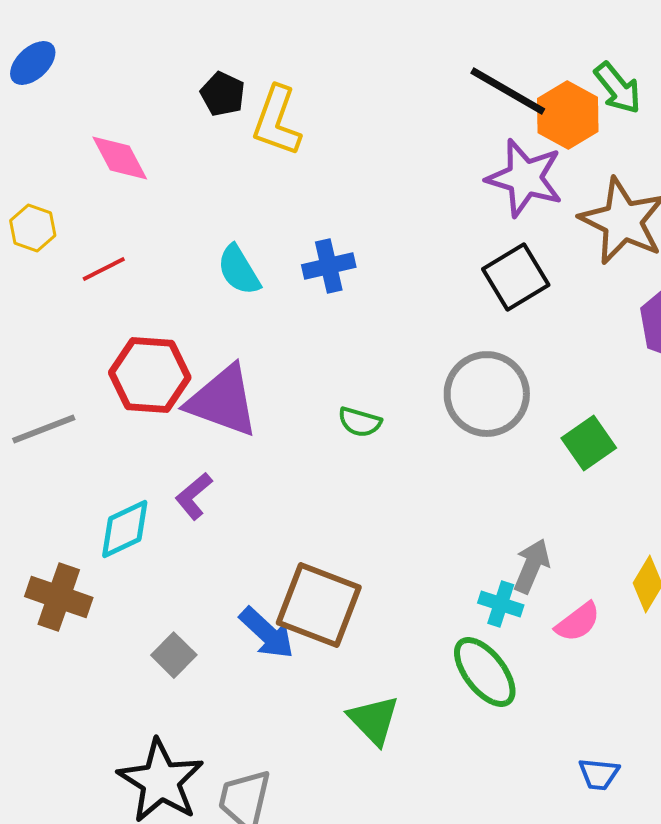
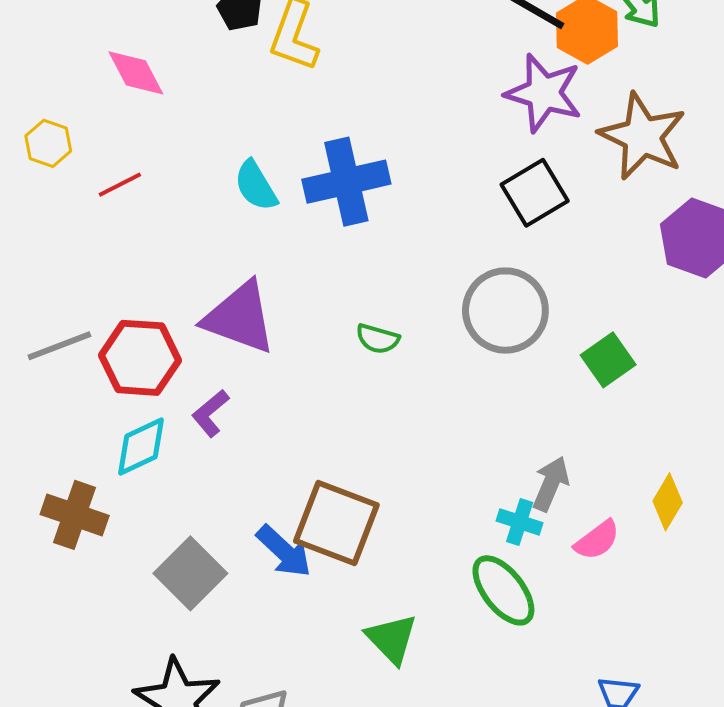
blue cross: (329, 266) -> (346, 182), size x1.6
red hexagon: (150, 375) -> (140, 358), moved
gray square: (174, 655) -> (190, 573), size x1.6

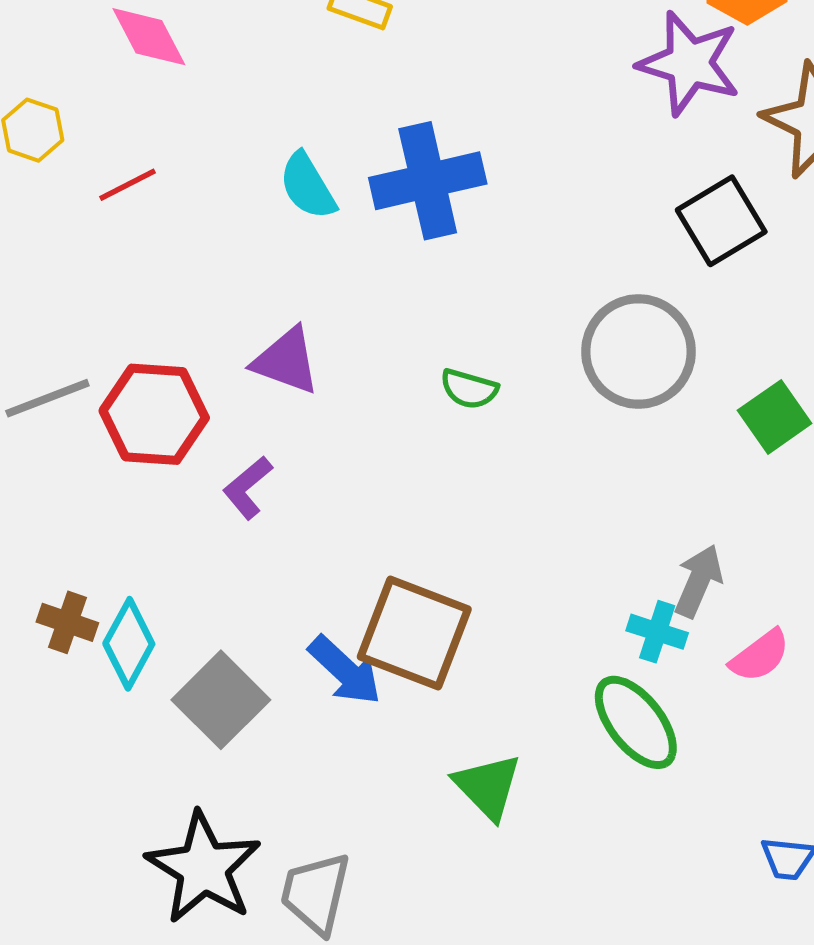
black square: (535, 193) -> (721, 221), moved
purple triangle: (240, 318) -> (286, 361), size x0.7
cyan diamond: (141, 446) -> (129, 644), moved, turned -36
brown cross: (75, 515) -> (67, 622), size x0.7

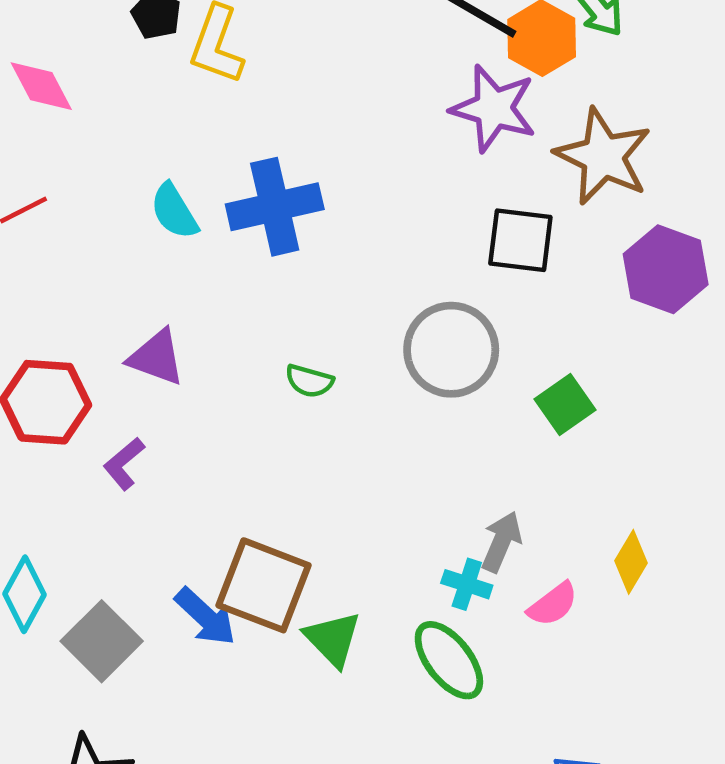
black square: (721, 221) -> (520, 240), turned 38
green triangle: (488, 786) -> (333, 639), moved

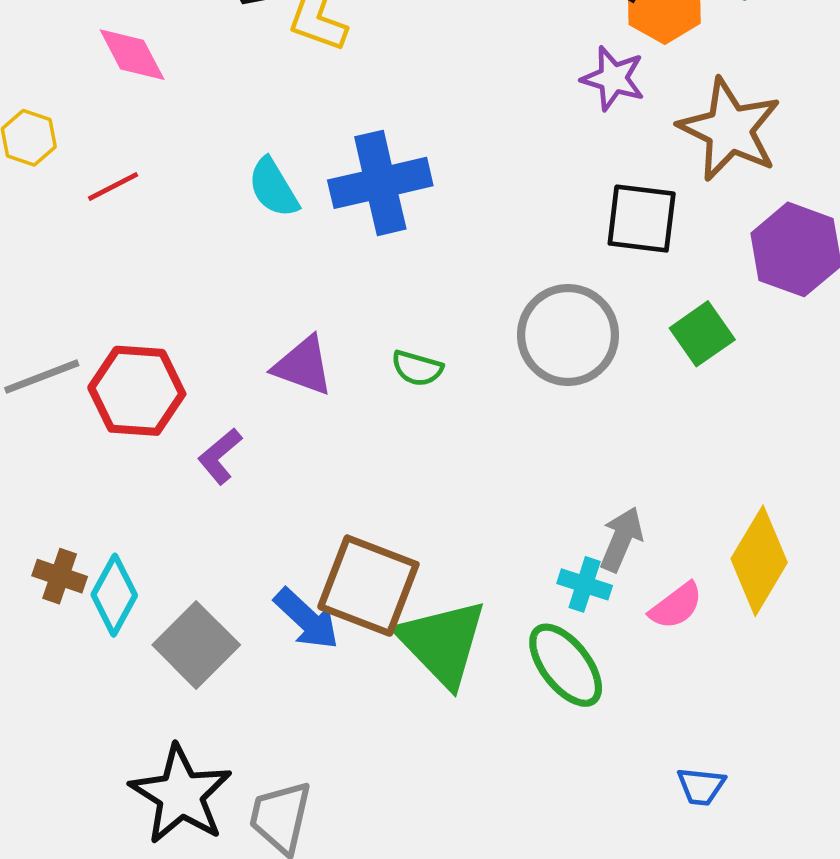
purple star: (494, 108) -> (613, 78), size x0.7
purple triangle: (156, 358) -> (303, 366), moved
green square: (565, 404) -> (702, 334), moved
yellow diamond: (631, 562) -> (759, 561), size x1.6
green triangle: (333, 639) -> (442, 643), size x1.5

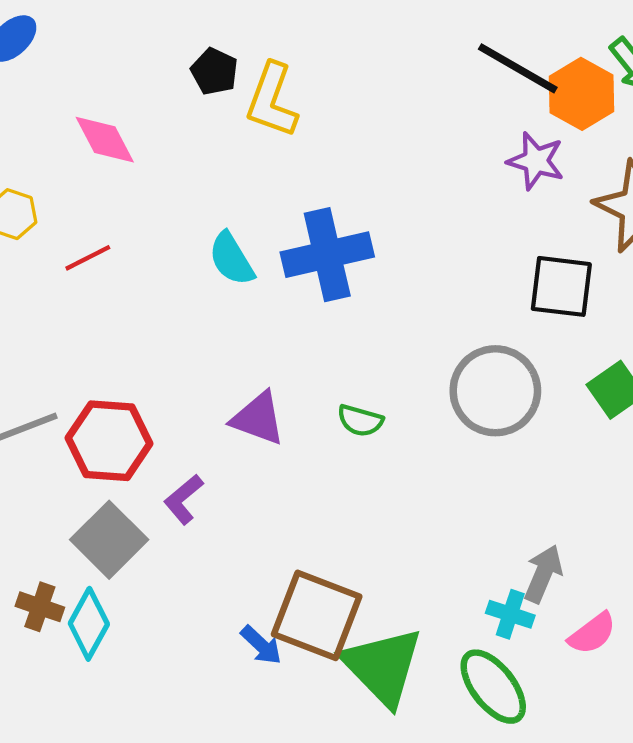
blue arrow: (307, 619) -> (261, 645), size x0.7
gray square: (196, 645) -> (109, 540), moved

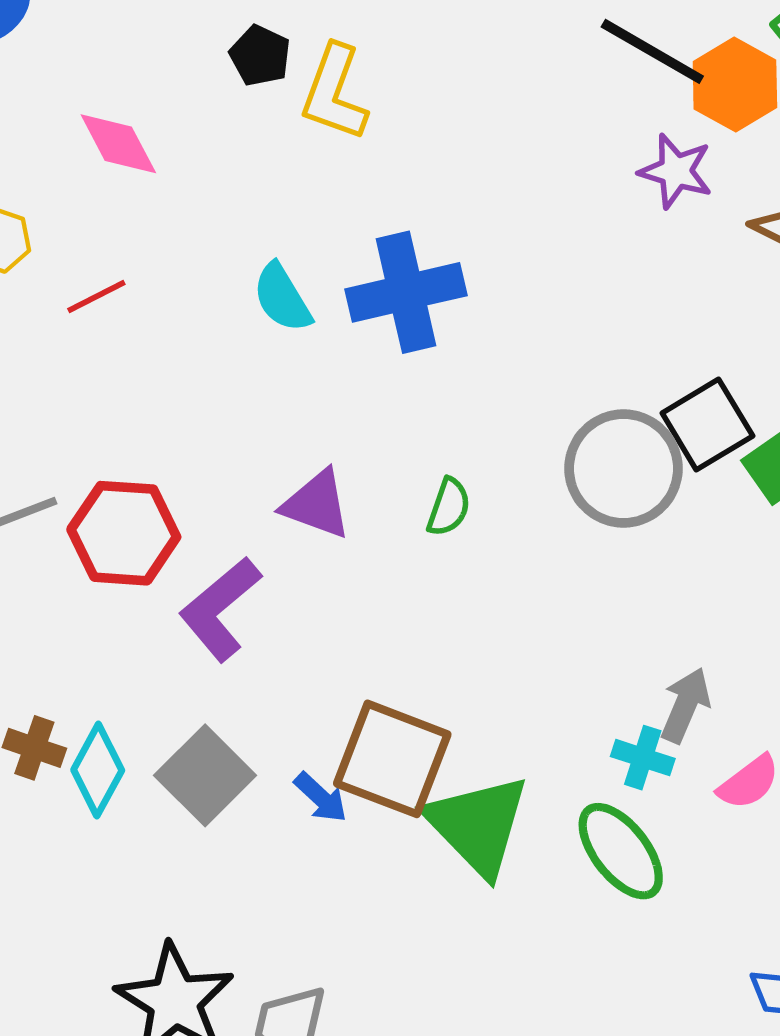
black square: (561, 286) -> (707, 424), moved, turned -38
green semicircle: (360, 421) -> (449, 507), turned -87
purple L-shape: (184, 499) -> (220, 609), size x1.6
gray square: (109, 540) -> (205, 775), moved

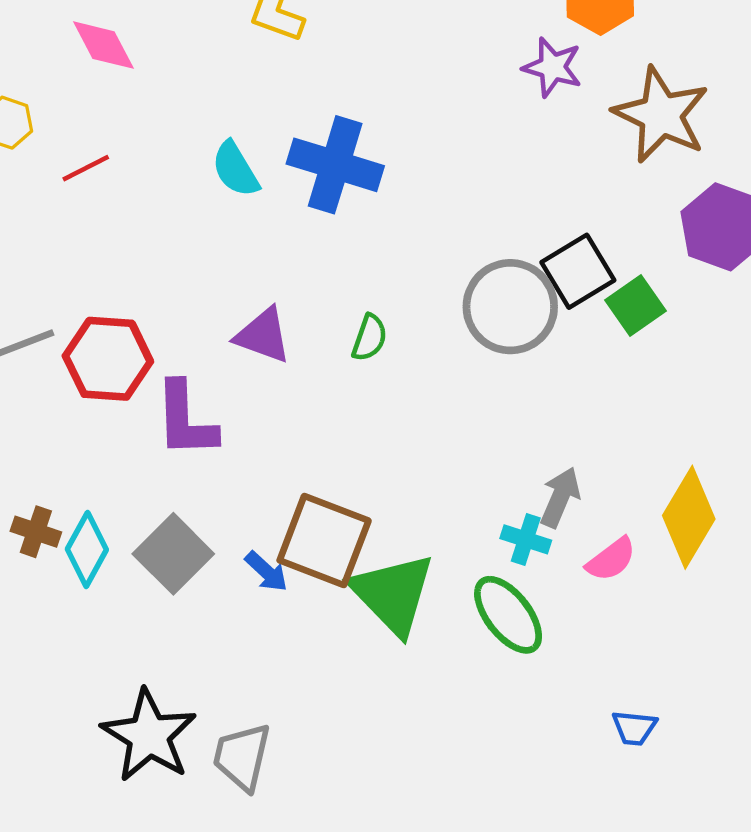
blue cross: (406, 292) -> (335, 165), turned 30
purple L-shape: (220, 609) -> (186, 420), turned -52

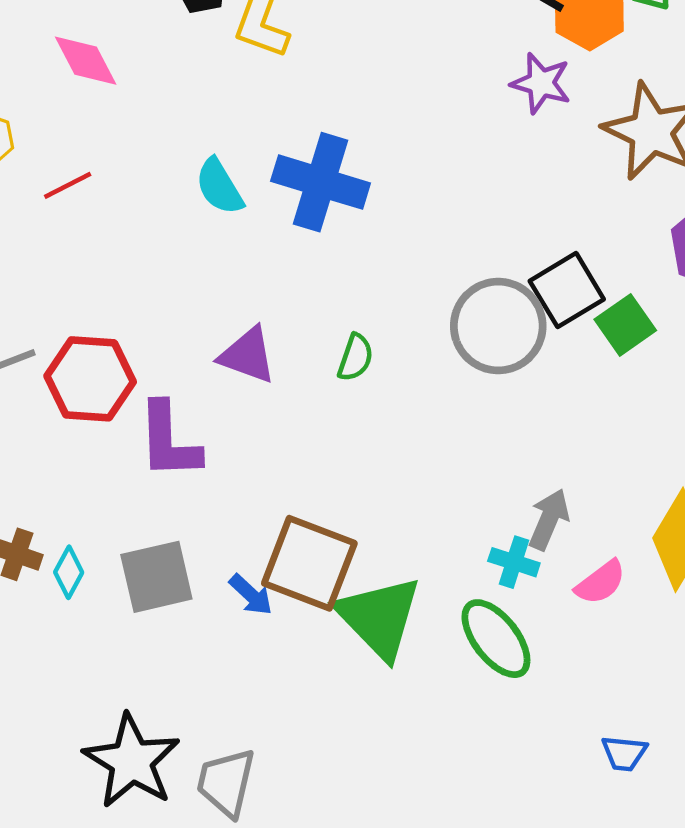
cyan diamond: (87, 549) -> (69, 572), size x0.7
gray square: (173, 554) -> (156, 577), turned 32

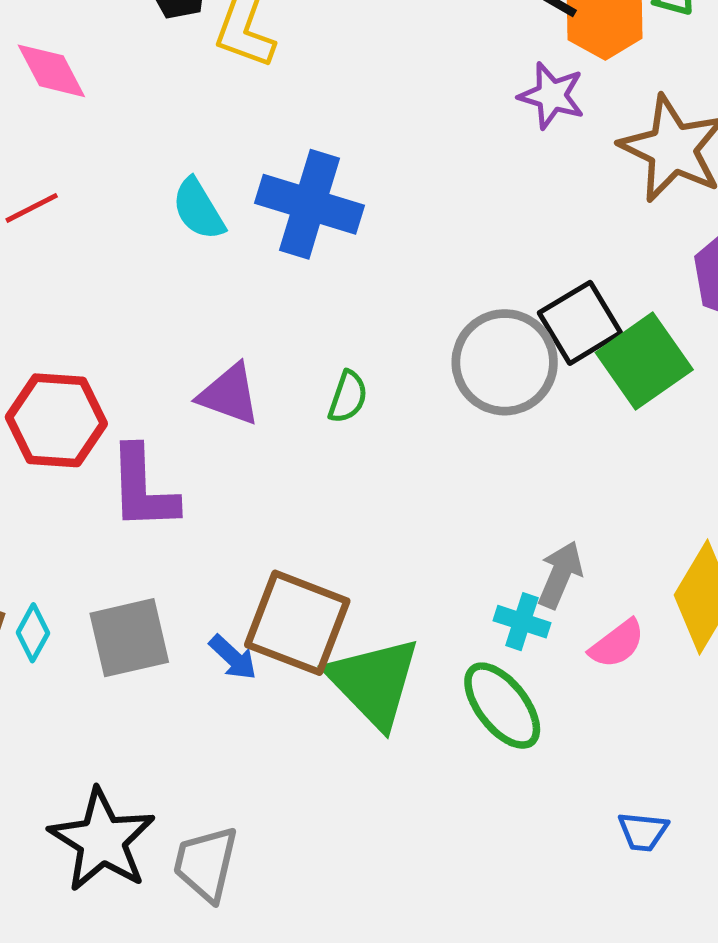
green square: (625, 325) -> (644, 361), size x1.4

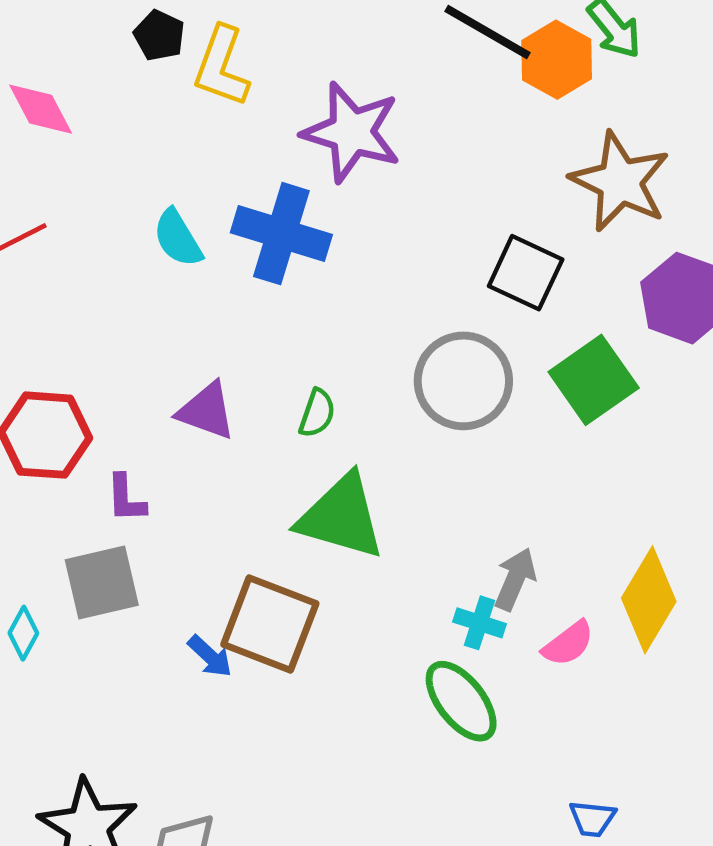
purple star: (552, 96) -> (352, 132), moved, size x1.6
black square: (580, 323) -> (526, 273), moved, turned -34
purple L-shape: (143, 488) -> (126, 498), size x0.6
gray square: (129, 638) -> (102, 583), moved
green triangle: (374, 682) -> (341, 517), moved, turned -30

